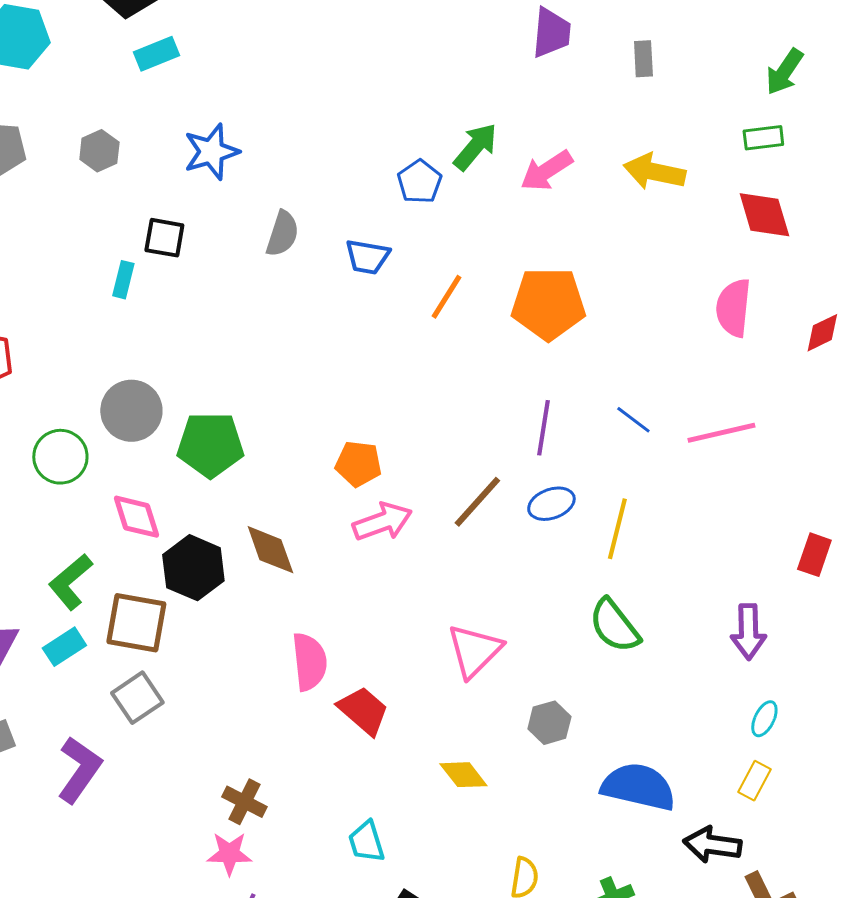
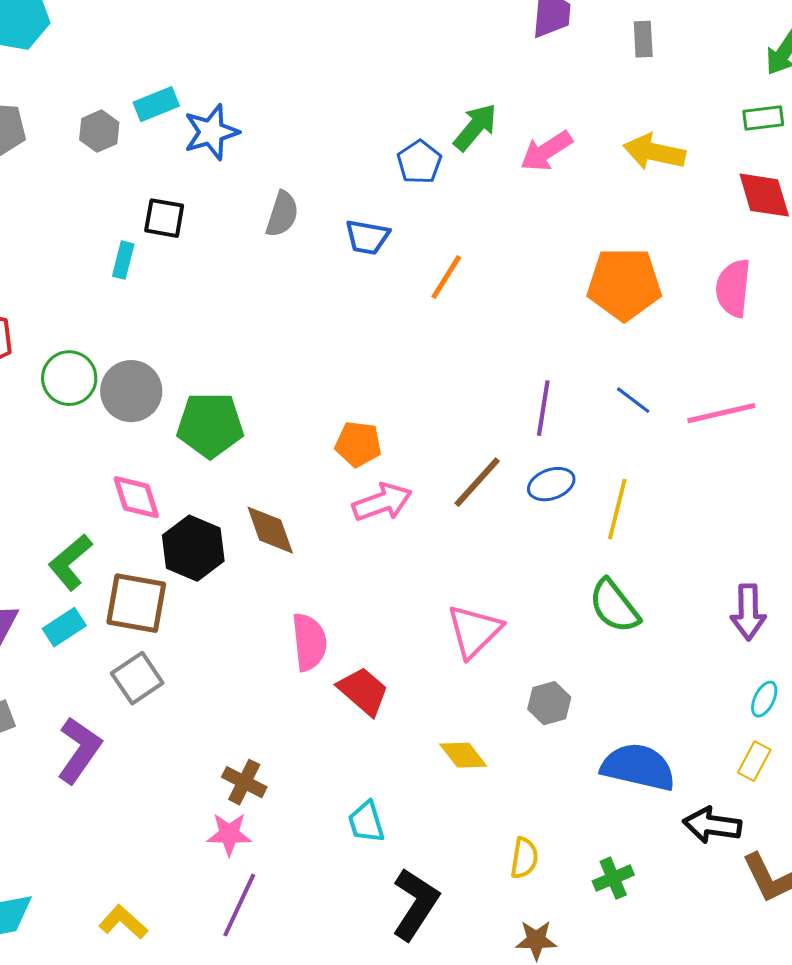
cyan rectangle: (156, 54) -> (156, 104), moved
orange pentagon: (548, 304) -> (624, 284), moved
green circle: (60, 457) -> (69, 378), moved

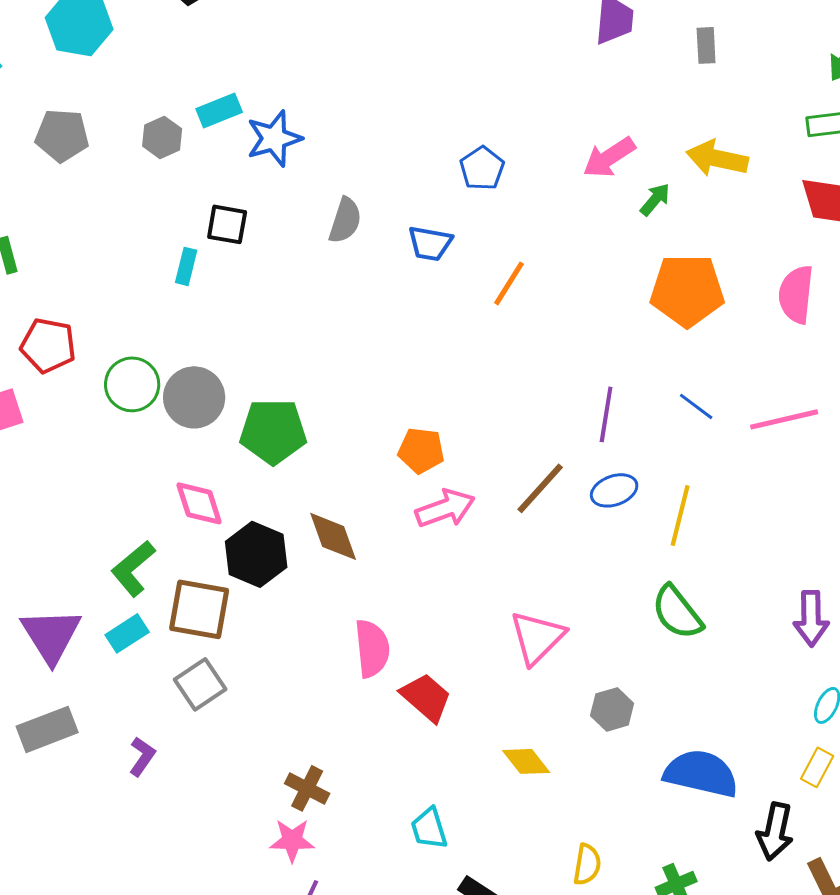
green arrow: (475, 127) -> (655, 199), moved, size x0.7
purple L-shape: (79, 750) -> (142, 756), size x0.6
black arrow: (712, 825) -> (775, 831), turned -86

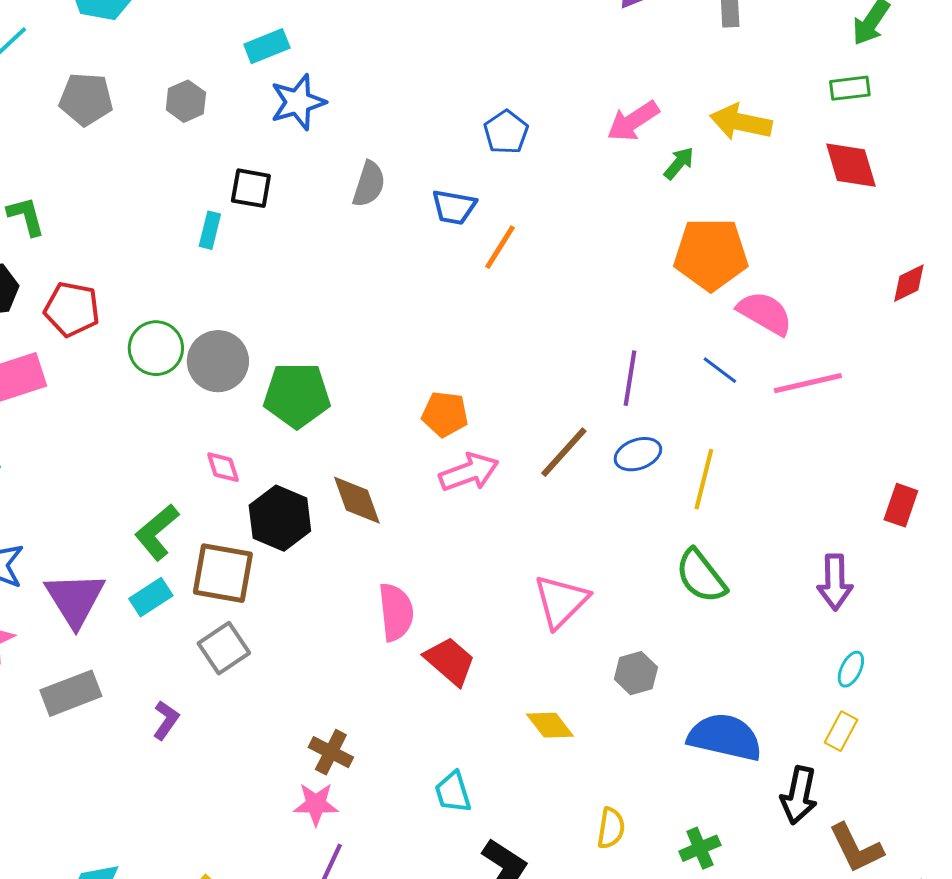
cyan rectangle: (219, 110) -> (267, 46), moved
orange line: (509, 283) -> (500, 247), moved
pink semicircle: (796, 294) -> (765, 313), moved, turned 114
pink diamond: (199, 503) -> (223, 467), size x0.7

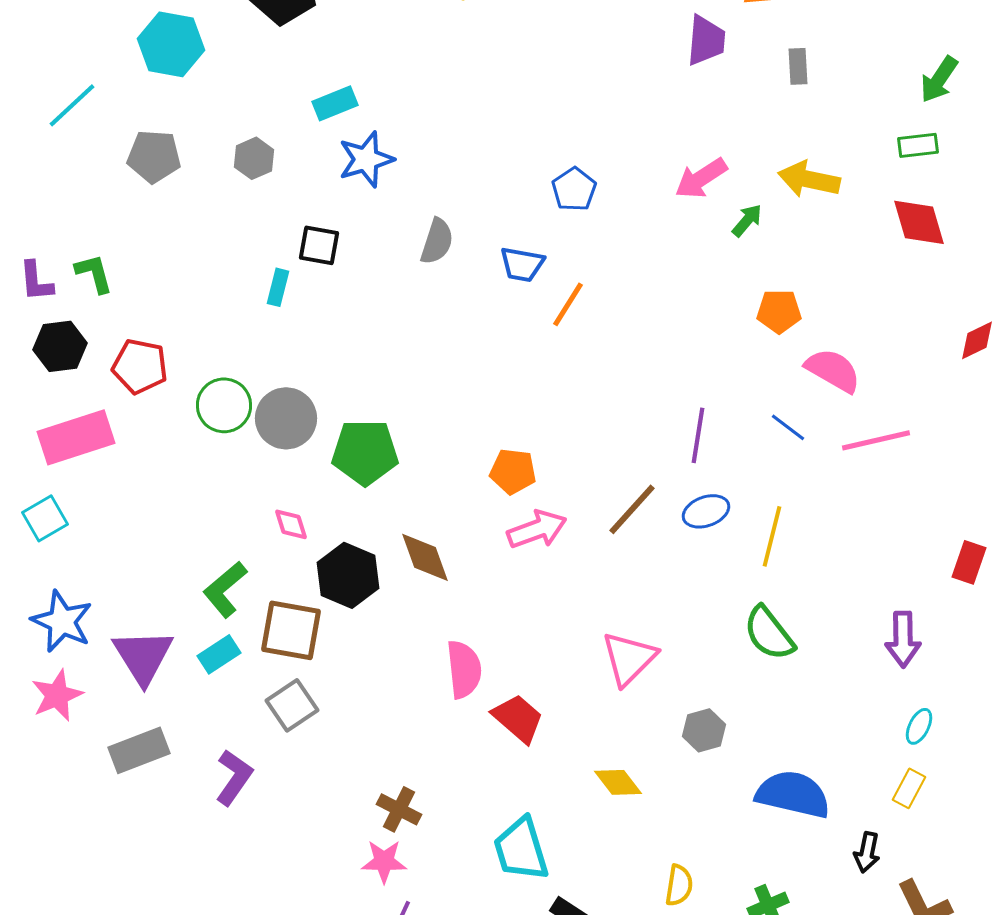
orange pentagon: (711, 254) -> (779, 311), size x0.6
purple L-shape: (166, 720) -> (234, 777), size x1.4
cyan trapezoid: (453, 792) -> (521, 849), size x1.5
black arrow: (799, 795) -> (867, 852), size x0.7

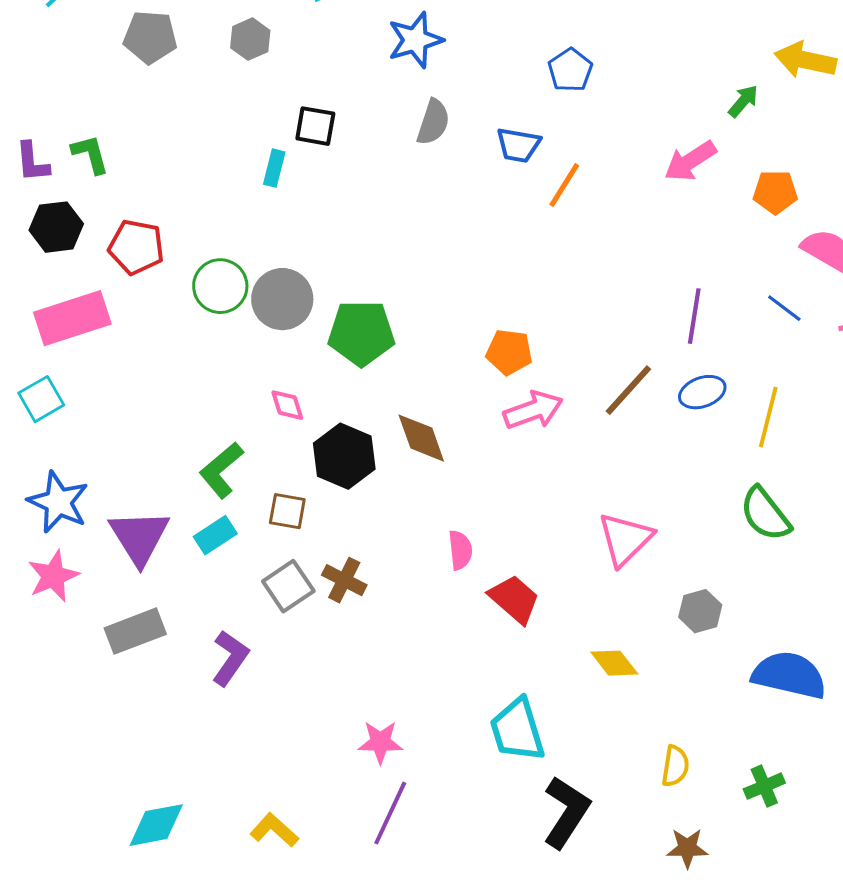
blue star: (366, 159) -> (415, 40), moved
pink arrow: (701, 178) -> (690, 161), moved
brown square: (291, 630) -> (287, 511), size x0.6
pink semicircle: (464, 669) -> (460, 550), size x0.7
brown cross: (399, 809) -> (344, 580), moved

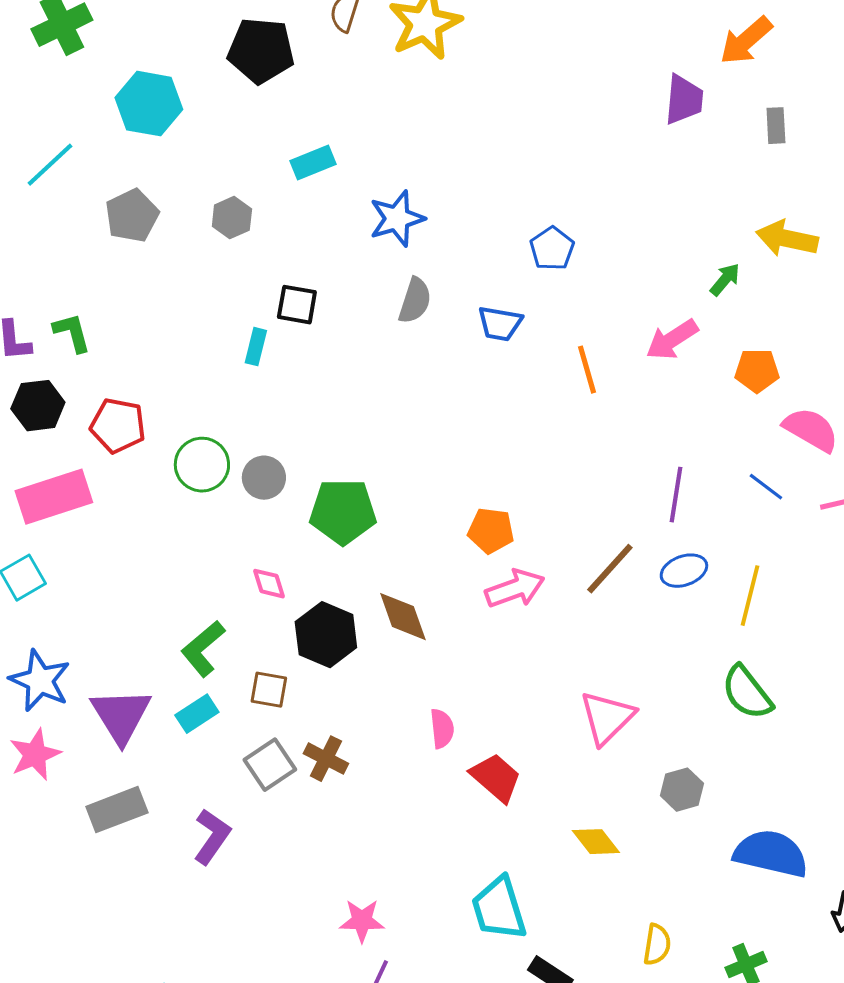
gray pentagon: (150, 37) -> (132, 216), turned -30
orange line: (564, 185) -> (587, 370), moved, turned -48
gray circle: (282, 299) -> (264, 478), size x0.7

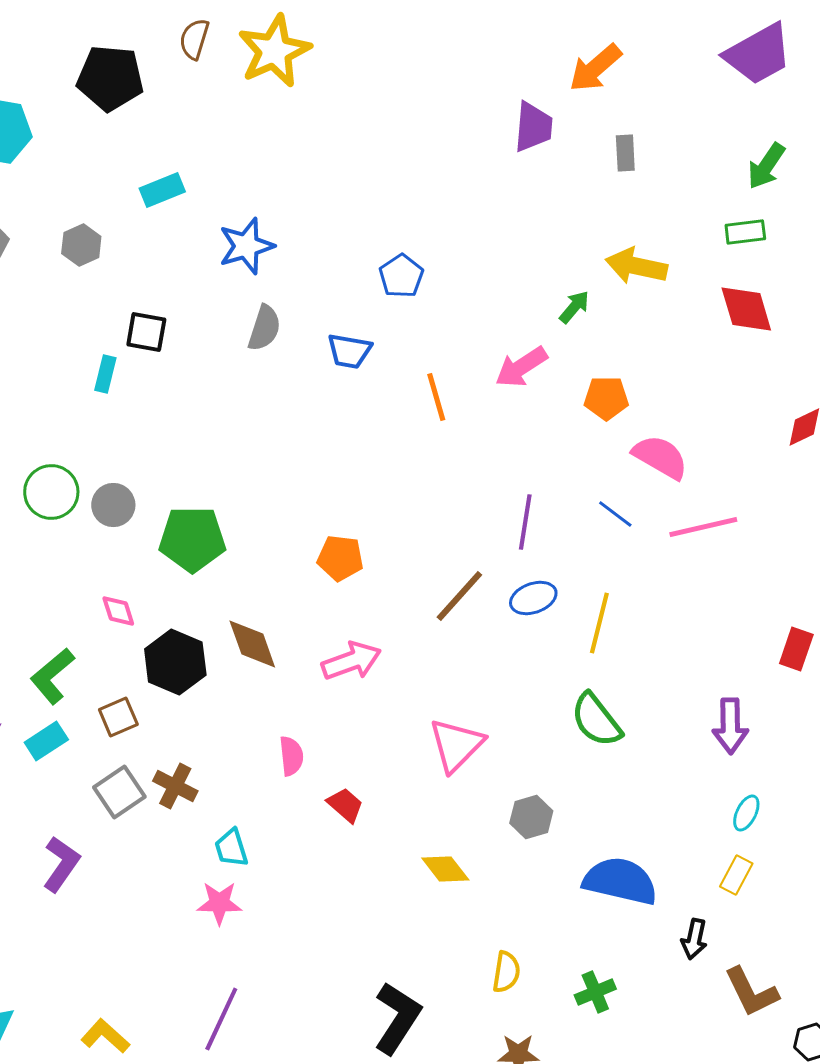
pink arrow: (515, 589) -> (351, 661), moved
brown square: (269, 690) -> (118, 717), turned -33
red trapezoid: (496, 778) -> (345, 805), size x0.7
cyan trapezoid: (499, 909) -> (231, 848), moved, size x0.6
pink star: (362, 921) -> (219, 903), moved

